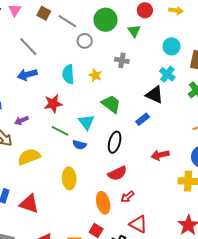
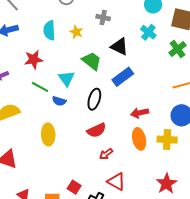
black triangle: (155, 95) -> (120, 47), moved
blue rectangle: (143, 119) -> (123, 77), size x1.5
orange ellipse: (103, 203) -> (139, 139), moved

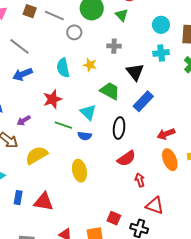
cyan cross: (148, 32) -> (161, 53), turned -35
black triangle: (120, 47) -> (135, 72), turned 36
red arrow: (106, 154) -> (140, 180), turned 120

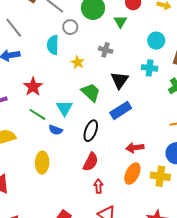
cyan semicircle: (63, 68) -> (53, 45), moved
red star: (52, 99) -> (33, 87), turned -30
red semicircle: (126, 158) -> (91, 162), turned -42
orange ellipse: (170, 160) -> (132, 174), turned 35

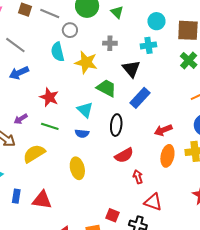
yellow star: (78, 62) -> (86, 62), size x1.6
cyan cross: (150, 68) -> (148, 45), moved
green line: (37, 114) -> (50, 126), moved
red semicircle: (91, 162) -> (124, 155), turned 48

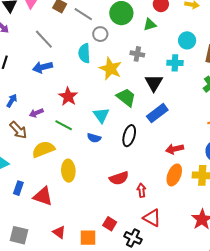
green triangle: (117, 12) -> (150, 25), turned 48
red semicircle: (124, 155) -> (119, 178), moved
yellow ellipse: (77, 168) -> (68, 171), moved

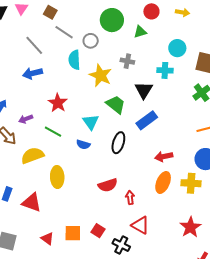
gray line: (83, 14) -> (64, 32), moved
orange square: (88, 238) -> (73, 233), moved

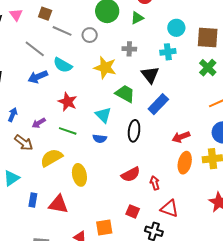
cyan semicircle: (74, 60) -> (63, 65), moved, turned -48
red square: (98, 231) -> (133, 211), moved

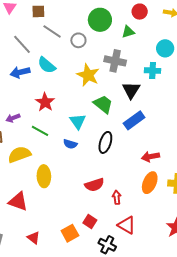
brown square: (45, 14) -> (38, 11), turned -32
gray cross: (129, 49) -> (115, 61), size x1.5
orange square: (104, 228) -> (70, 233), moved, turned -30

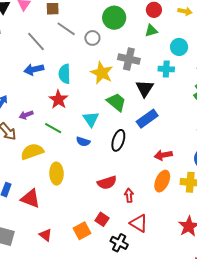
green triangle: (128, 32) -> (151, 31), moved
cyan semicircle: (47, 65) -> (65, 74), moved, turned 48

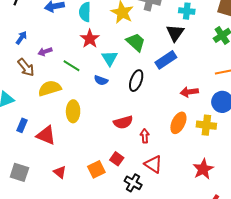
black triangle: (145, 88) -> (175, 33), moved
red star: (58, 99) -> (90, 39), moved
red arrow: (163, 155) -> (189, 92), moved

